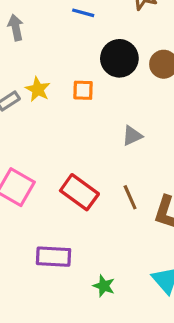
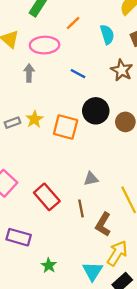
orange square: (83, 90) -> (66, 127), size x1.6
gray triangle: (132, 136) -> (91, 179), moved

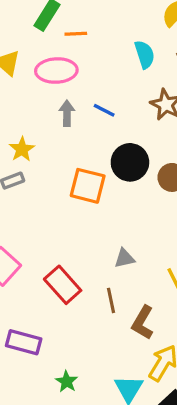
orange line: (73, 23) -> (76, 34), moved, turned 42
gray arrow: (29, 73) -> (67, 113), moved
yellow star: (34, 119) -> (22, 149), moved

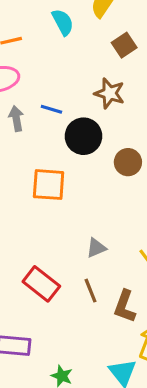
cyan semicircle: (145, 54) -> (63, 22), moved
black circle: (130, 162) -> (83, 136), moved

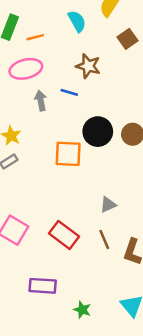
brown star: (110, 93) -> (88, 66), moved
black circle: (83, 136) -> (98, 132), moved

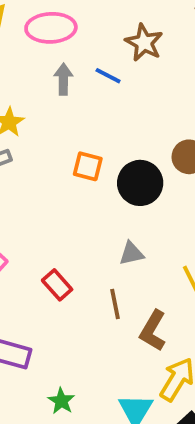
black circle: (98, 132) -> (140, 183), moved
orange square: (68, 154) -> (88, 166), size x0.7
red rectangle: (64, 235) -> (57, 285), size x0.7

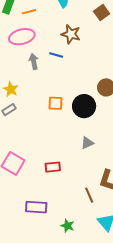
red rectangle: (57, 285) -> (53, 167), turned -42
brown line: (115, 304) -> (89, 195), moved

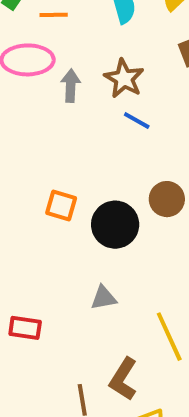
blue line: (56, 55) -> (137, 120), moved
gray arrow: (34, 62) -> (71, 86), moved

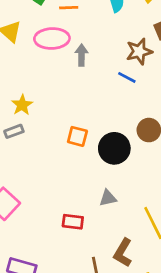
brown star: (124, 79) -> (139, 51), moved, turned 30
red rectangle: (25, 328) -> (73, 222), moved

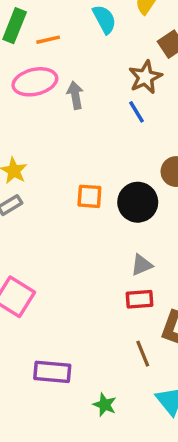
blue line: (127, 77) -> (137, 112), turned 42
red rectangle: (73, 222) -> (140, 299), moved

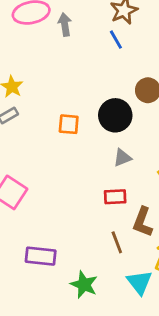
orange square: (89, 196) -> (69, 124), moved
gray triangle: (142, 265) -> (122, 158), moved
green star: (105, 405) -> (84, 285), size x1.4

